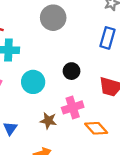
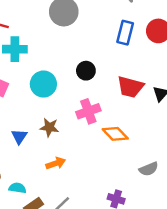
brown star: (48, 121) -> (49, 127), moved

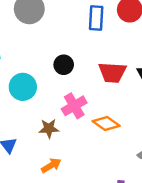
brown star: (49, 127) -> (49, 128), moved

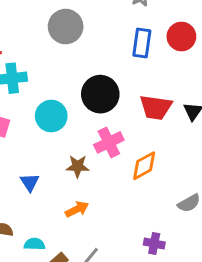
black circle: (64, 65) -> (100, 94), size x1.6
orange diamond: (106, 123) -> (144, 166), turned -68

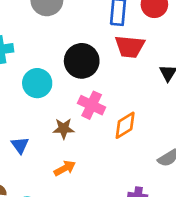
red trapezoid: (156, 107) -> (130, 47), moved
pink cross: (109, 142) -> (92, 105), turned -36

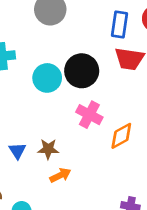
cyan circle: (37, 83) -> (47, 78), moved
brown star: (64, 129) -> (48, 149), moved

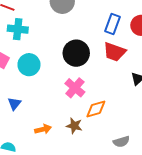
cyan circle: (47, 78) -> (29, 65), moved
brown star: (48, 149) -> (74, 126), moved

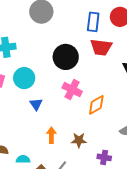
blue triangle: (14, 104) -> (36, 104), moved
brown star: (74, 126) -> (79, 140), moved
orange arrow: (43, 129) -> (51, 135), turned -63

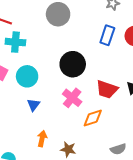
red trapezoid: (101, 47) -> (107, 89), moved

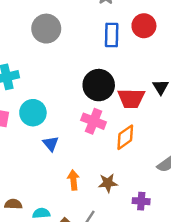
black circle: (73, 64) -> (99, 85), moved

